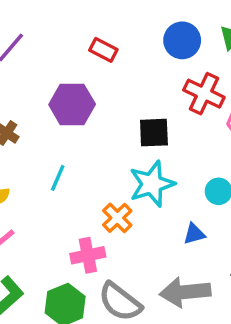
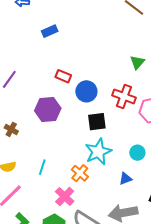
blue circle: (182, 40) -> (86, 91), moved
cyan line: (58, 178) -> (42, 167), moved
pink cross: (88, 255) -> (65, 196), turned -30

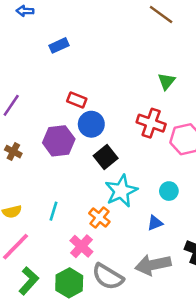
blue circle: (86, 91) -> (91, 124), moved
black square: (97, 122) -> (106, 157), moved, turned -30
brown cross: (11, 129) -> (13, 152), moved

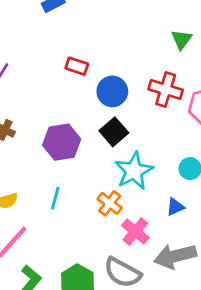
blue circle: (91, 124) -> (112, 91), moved
purple hexagon: (59, 141) -> (62, 142), moved
pink cross: (81, 246) -> (135, 231), moved

